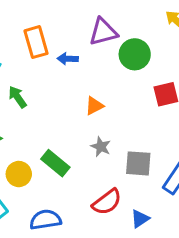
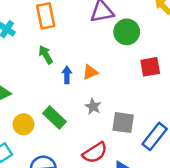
blue arrow: (68, 59) -> (67, 75), moved, turned 84
green arrow: (17, 97) -> (46, 55), moved

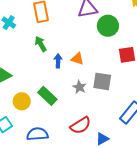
orange triangle: (90, 72) -> (77, 59), turned 40
gray square: (123, 123) -> (102, 81), moved

